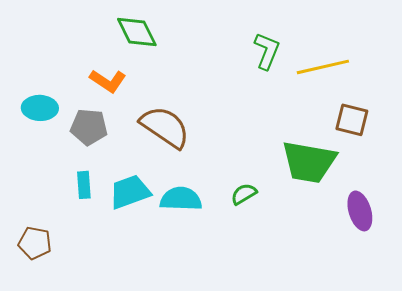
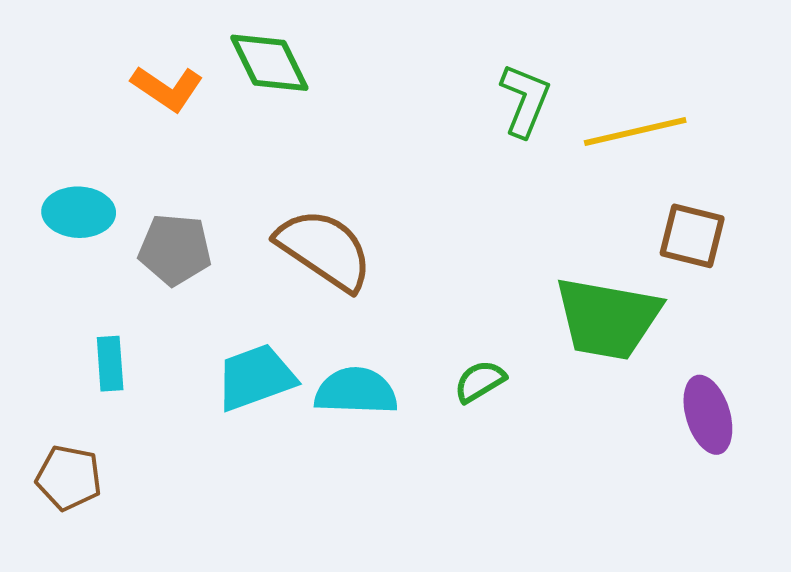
orange L-shape: (108, 81) -> (167, 88), moved
cyan rectangle: (84, 185) -> (110, 364), moved

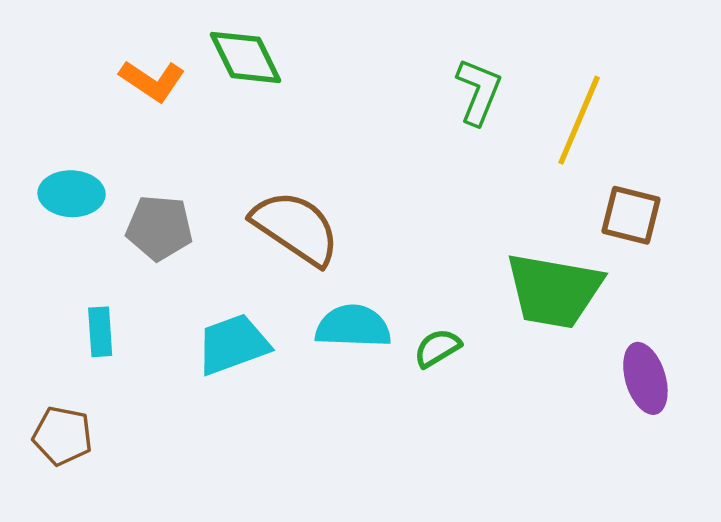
yellow line: (635, 132) -> (579, 120), turned -54
cyan semicircle: (356, 391) -> (353, 326), moved

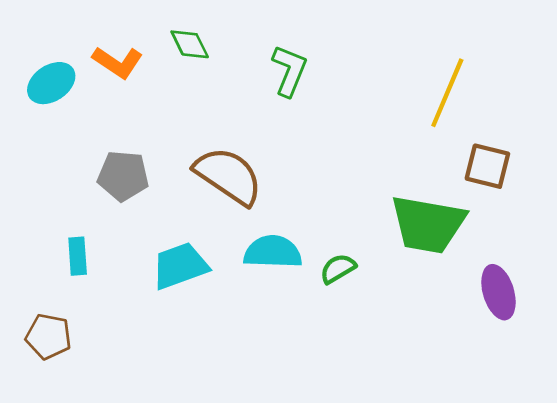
green diamond: (245, 57) -> (190, 44), size x0.7
green L-shape: (479, 91) -> (289, 71), moved
cyan ellipse: (72, 194) -> (51, 83), moved, turned -36

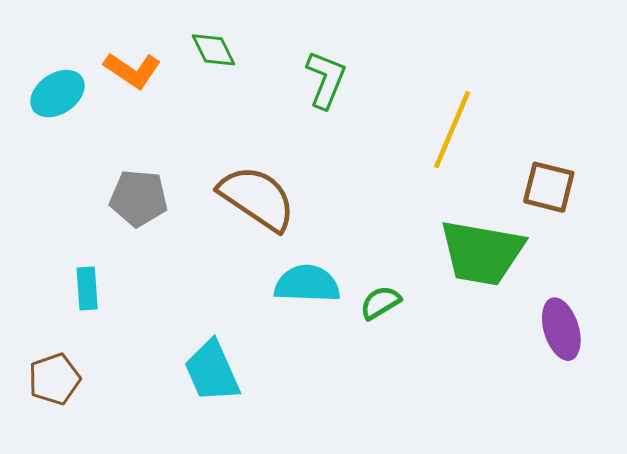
yellow line: (447, 93) -> (452, 129), moved
cyan trapezoid: (180, 266) -> (212, 371), moved, turned -94
brown pentagon: (48, 336) -> (54, 379), turned -30

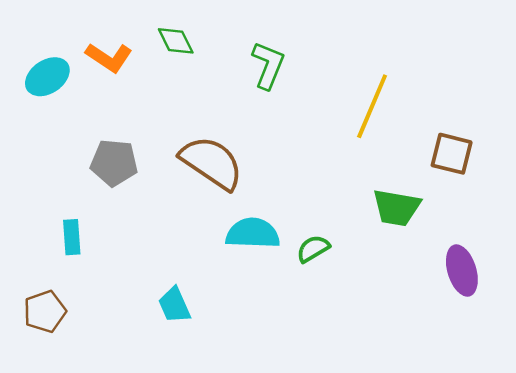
green trapezoid: (482, 253) -> (396, 208), size x0.7
cyan trapezoid: (212, 371) -> (174, 305), size x0.7

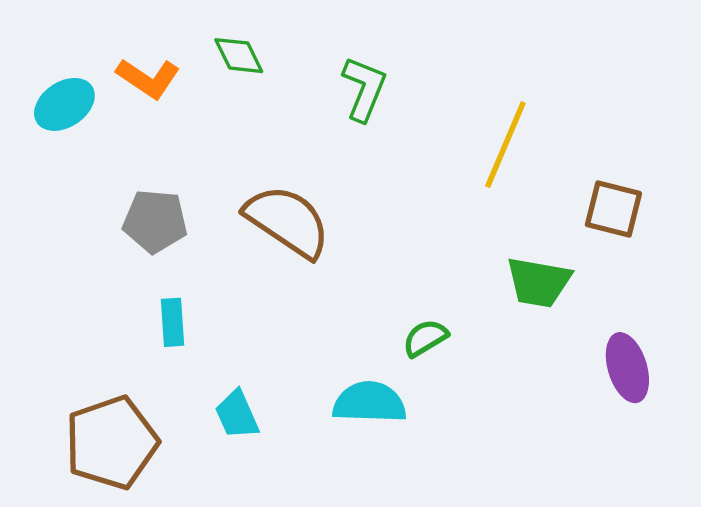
cyan semicircle: (253, 233) -> (369, 402), moved
cyan rectangle: (72, 237) -> (172, 322), moved
brown pentagon: (45, 312) -> (111, 443), moved, size x1.6

